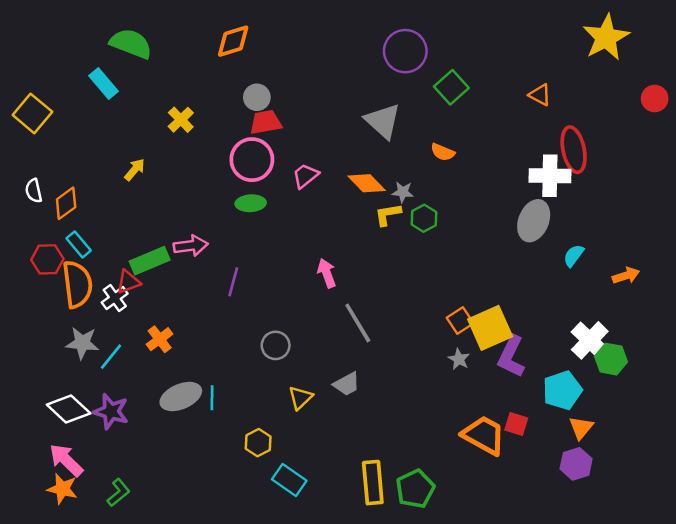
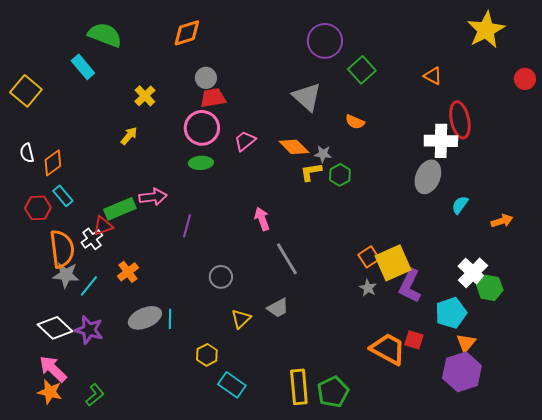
yellow arrow: (135, 170) -> (129, 136), moved
orange semicircle: (77, 284) -> (62, 249), moved
purple hexagon: (576, 464) -> (462, 372), size x1.5

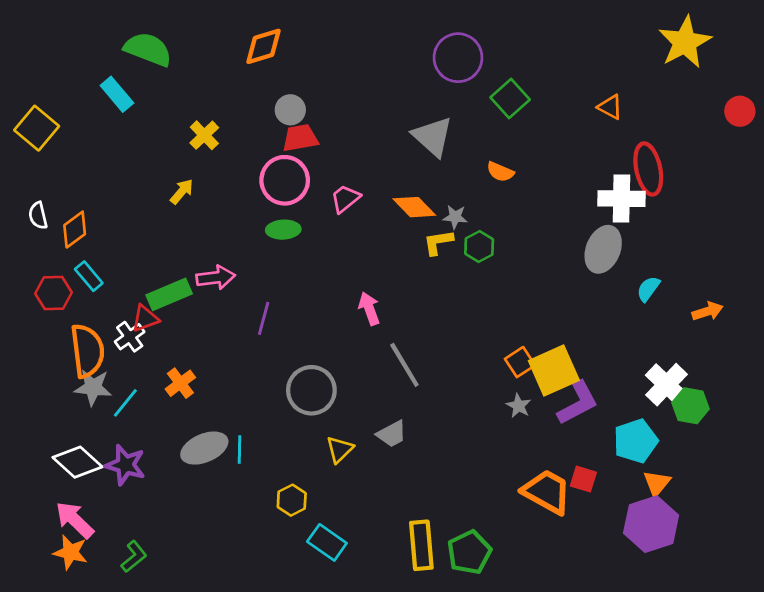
gray circle: (221, 277) -> (311, 390), size x1.5
purple L-shape: (410, 286) -> (578, 403), turned -144

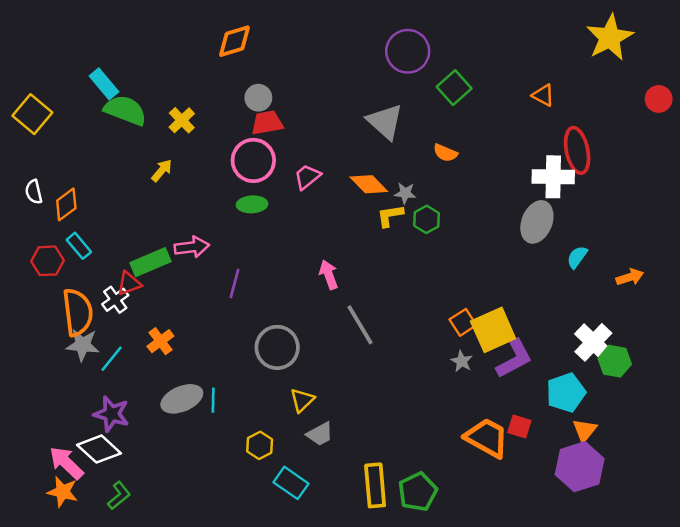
green semicircle: (148, 49) -> (125, 110), moved
gray trapezoid: (392, 434) -> (320, 434), moved
white diamond: (77, 462) -> (99, 449), moved

